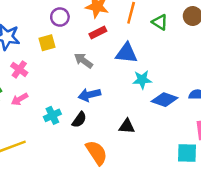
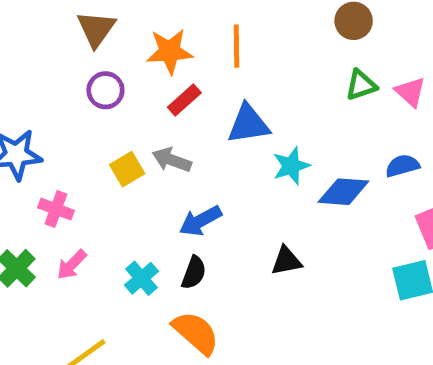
green triangle: (160, 22) -> (361, 85), moved, turned -35
yellow square: (47, 43) -> (127, 169), moved
orange semicircle: (97, 153) -> (196, 333), moved

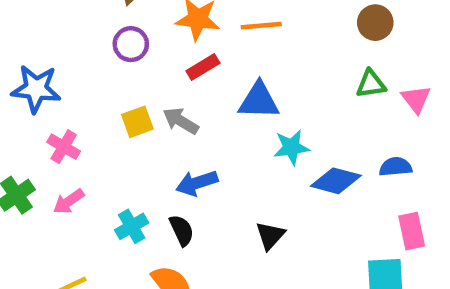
orange line: (237, 46) -> (261, 26), turned 75
black triangle: (286, 261) -> (270, 236), turned -48
black semicircle: (194, 273) -> (182, 230), turned -56

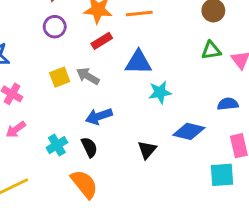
blue diamond: (336, 181) -> (189, 131), moved

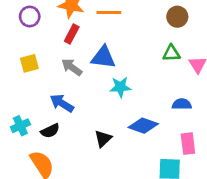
red rectangle: (102, 41) -> (72, 34), turned -36
gray arrow: (88, 76) -> (72, 67), moved
blue arrow: (99, 116) -> (62, 103), turned 45
black semicircle: (89, 147) -> (50, 131), turned 84

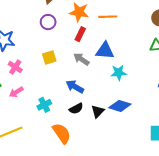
blue diamond: (143, 126) -> (120, 106), moved
black semicircle: (50, 131) -> (76, 109), moved
black triangle: (103, 139) -> (98, 111), moved

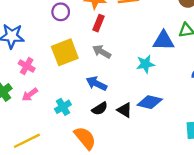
blue triangle: (105, 51) -> (164, 41), moved
yellow square: (49, 57) -> (65, 52), size x1.6
black triangle: (98, 111) -> (125, 110), turned -40

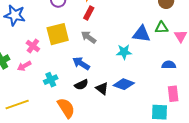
pink cross: (27, 66) -> (33, 46), moved

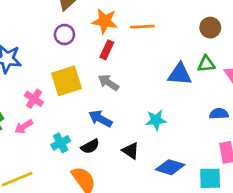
cyan star: (124, 52) -> (156, 120), moved
blue diamond: (124, 84) -> (170, 167), moved
black semicircle: (81, 85) -> (90, 146), moved

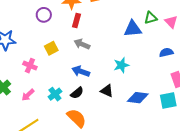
yellow square: (66, 81) -> (51, 48), size x0.6
pink arrow: (24, 127) -> (28, 95), moved

